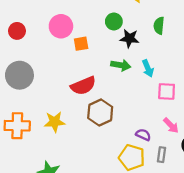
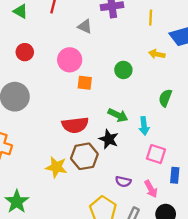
green semicircle: (159, 26) -> (165, 98), moved
black star: (129, 38) -> (109, 139), moved
yellow star: (55, 122) -> (56, 167), moved
purple semicircle: (143, 135) -> (123, 182), moved, turned 152

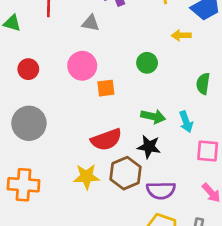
yellow star: (56, 167) -> (86, 177), moved
purple semicircle: (123, 182) -> (161, 190), moved, size x1.5

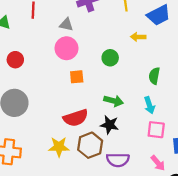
pink circle: (82, 66) -> (66, 48), moved
cyan arrow: (186, 122) -> (149, 105), moved

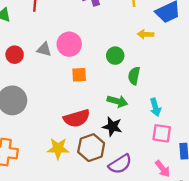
gray triangle: (66, 25) -> (44, 49), moved
green semicircle: (154, 76) -> (134, 76), moved
purple semicircle: (118, 160) -> (120, 164), turned -35

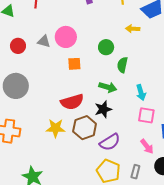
black star: (112, 127) -> (103, 109), turned -30

